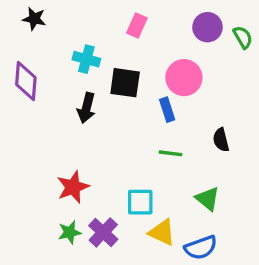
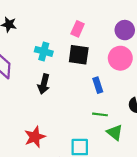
pink circle: (184, 78) -> (120, 58), moved
black square: (125, 83) -> (79, 55), moved
green triangle: (207, 199) -> (115, 132), moved

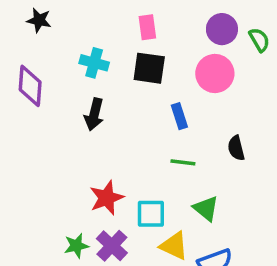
pink rectangle: (78, 29) -> (147, 27), turned -32
green triangle: (115, 132) -> (206, 208), moved
red star: (35, 137) -> (107, 198), moved

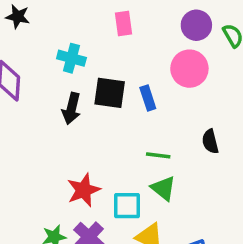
black square: (149, 68) -> (110, 93), moved
blue rectangle: (179, 116) -> (148, 98), moved
green triangle: (206, 208) -> (163, 188), moved

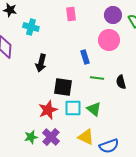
cyan cross: (71, 58) -> (31, 27), moved
black square: (110, 93) -> (63, 87), moved
green line: (158, 155) -> (97, 78), moved
cyan square: (127, 206) -> (73, 108), moved

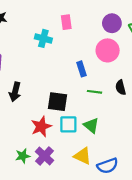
cyan cross: (31, 27) -> (43, 38), moved
black arrow: (41, 63) -> (15, 92), moved
black semicircle: (121, 82) -> (121, 87), moved

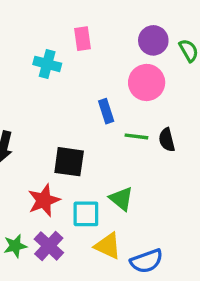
green line: (95, 92) -> (136, 136), moved
cyan square: (68, 124) -> (86, 214), moved

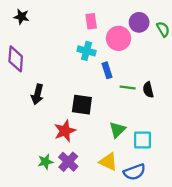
cyan cross: (47, 64) -> (87, 51), moved
pink circle: (147, 82) -> (119, 38), moved
green triangle: (121, 199) -> (117, 130), turned 36
cyan square: (86, 214) -> (142, 140), moved

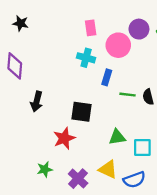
blue rectangle: (107, 70) -> (107, 77), turned 35
green triangle: (117, 130) -> (117, 137), turned 36
purple cross: (68, 162) -> (78, 179), moved

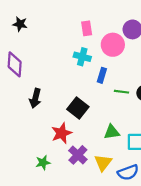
black square: (81, 112) -> (78, 108), turned 30
yellow triangle: (108, 169) -> (103, 163), turned 42
purple cross: (78, 179) -> (78, 155), moved

